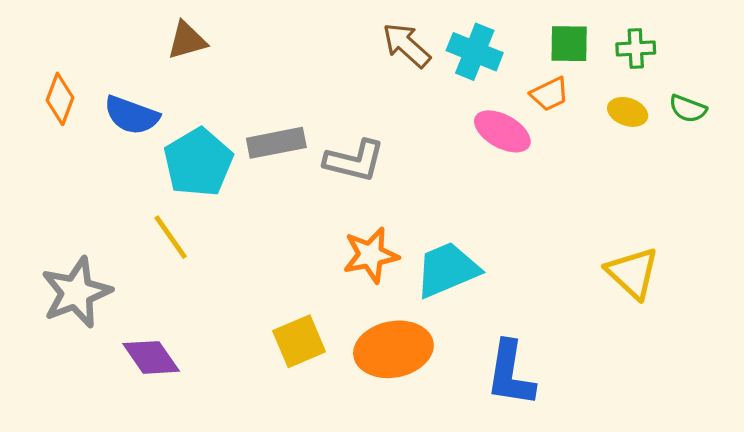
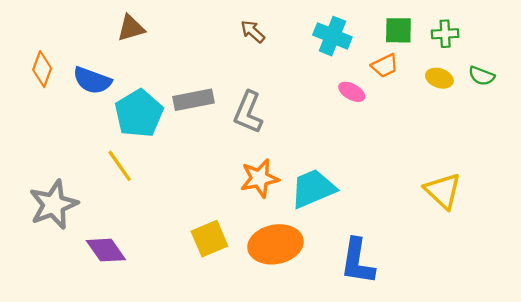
brown arrow: (406, 45) -> (253, 31), moved, size x0.7
pink ellipse: (502, 131) -> (352, 92), size x0.7
gray L-shape: (354, 161) -> (248, 112), turned 99

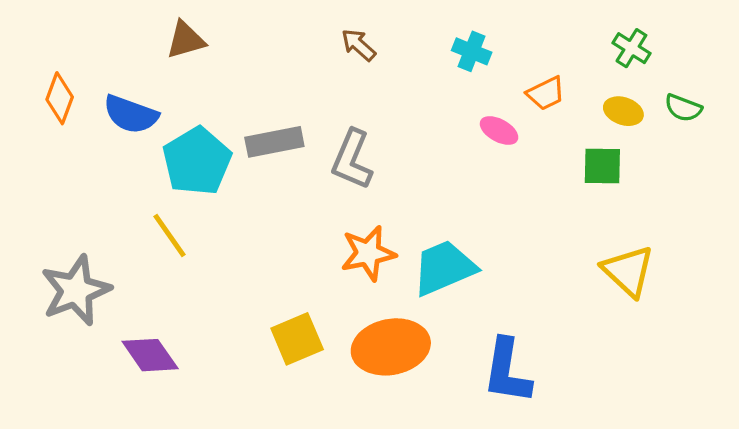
green square: (398, 30) -> (602, 166), moved
green cross: (445, 34) -> (631, 48), turned 35
cyan cross: (332, 36) -> (472, 51), size x0.7

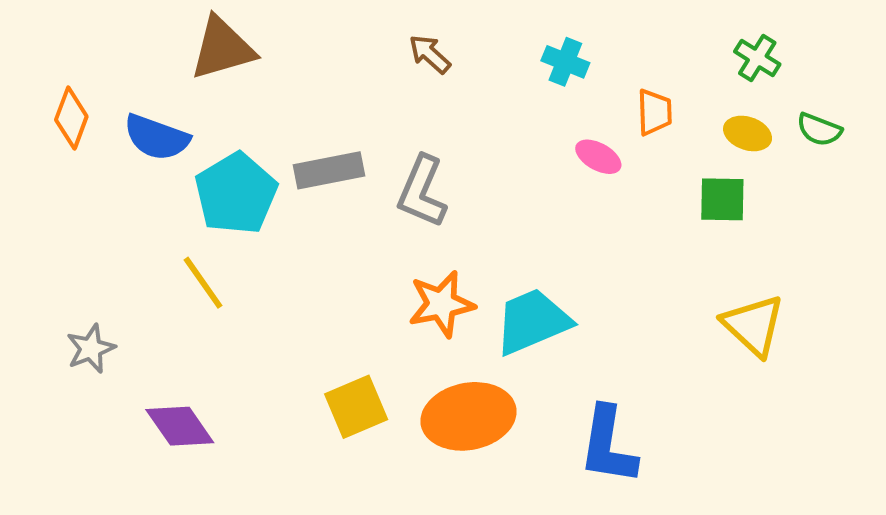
brown triangle: (186, 40) -> (222, 48), size x1.4
orange trapezoid: (546, 93) -> (655, 112), turned -66
gray star: (76, 290) -> (91, 349), size x0.6

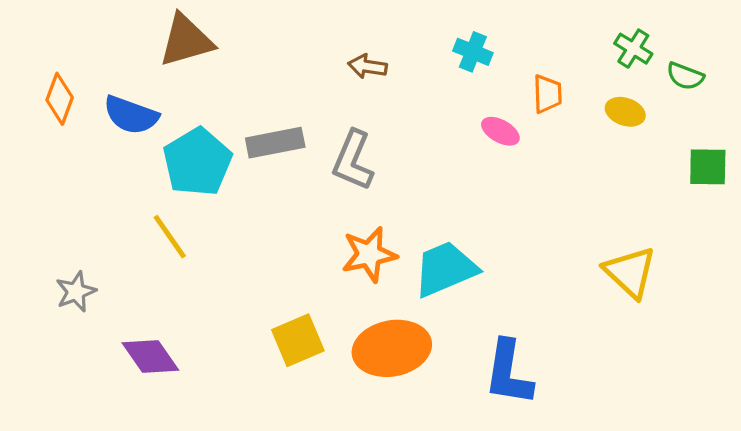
brown arrow: (430, 54) -> (368, 66), moved, turned -33
green semicircle: (819, 130) -> (685, 76), moved
green square: (722, 199) -> (708, 167), moved

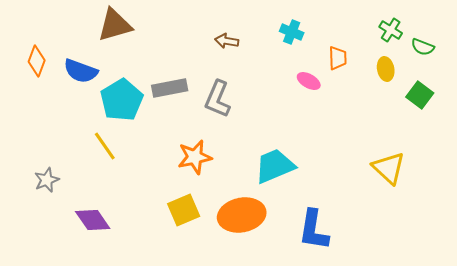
yellow ellipse: (625, 112) -> (386, 69), turned 60
green square: (708, 167) -> (420, 95), moved, turned 36
orange star: (369, 254) -> (195, 157), moved

